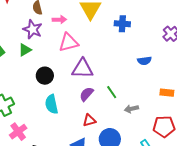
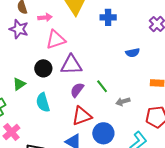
green triangle: (25, 50) -> (19, 84), moved
black circle: (45, 76) -> (43, 68), moved
red triangle: (89, 120) -> (82, 116), size x1.5

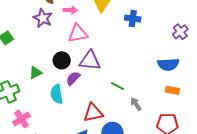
blue semicircle: (133, 53) -> (168, 64), moved, size x1.5
green line: (102, 86) -> (117, 86), turned -32
purple semicircle: (77, 90) -> (73, 78), moved
gray arrow: (123, 102) -> (136, 104), turned 64

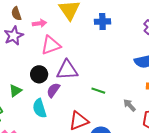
purple star: (43, 18) -> (14, 36), turned 30
gray arrow: (136, 104) -> (129, 105), moved

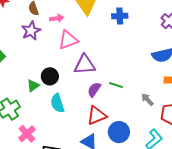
black circle: (39, 74) -> (50, 76), moved
purple semicircle: (53, 90) -> (94, 90), moved

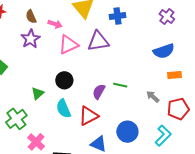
pink arrow: (57, 18) -> (55, 24), turned 32
purple triangle: (85, 65) -> (98, 41), moved
black circle: (50, 76) -> (64, 80), moved
red triangle: (97, 115) -> (88, 116), moved

